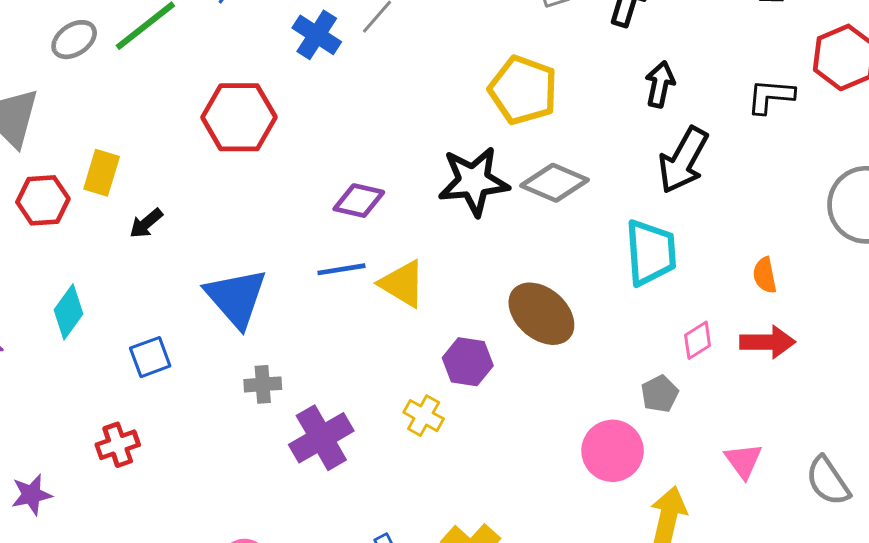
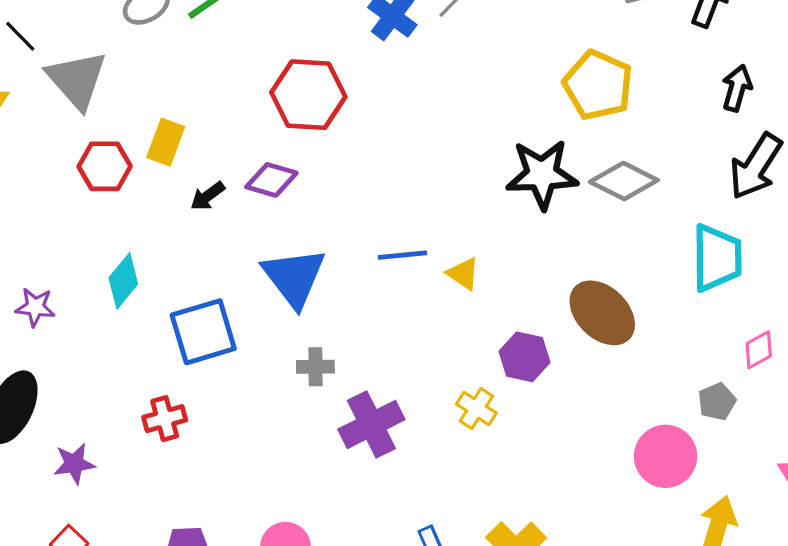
purple diamond: (359, 201) -> (271, 180), moved
yellow triangle: (402, 284) -> (463, 274), size x0.7
blue square: (150, 357) -> (203, 332), size x1.6

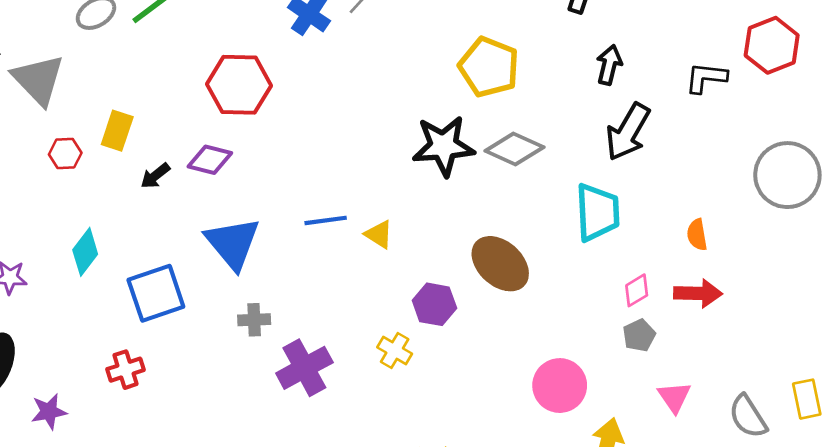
red hexagon: (105, 166) -> (65, 154), size x0.7
gray pentagon: (717, 402) -> (639, 335), moved

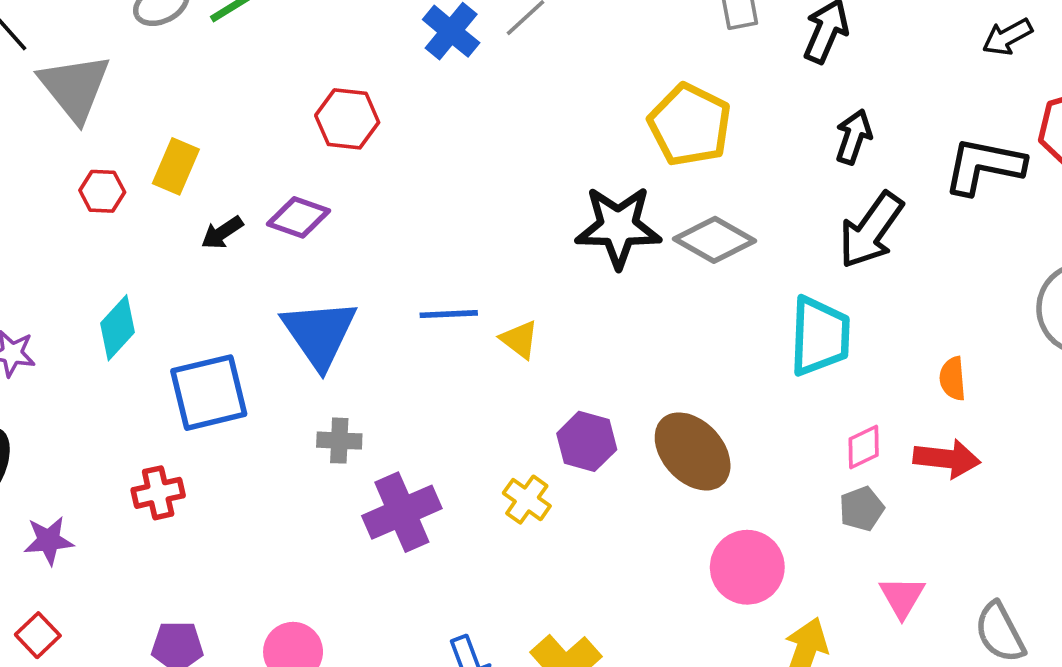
black L-shape: (706, 78) -> (984, 166), size x1.4
red hexagon: (239, 85) -> (347, 119), size x0.7
brown ellipse: (500, 264) -> (693, 451), moved

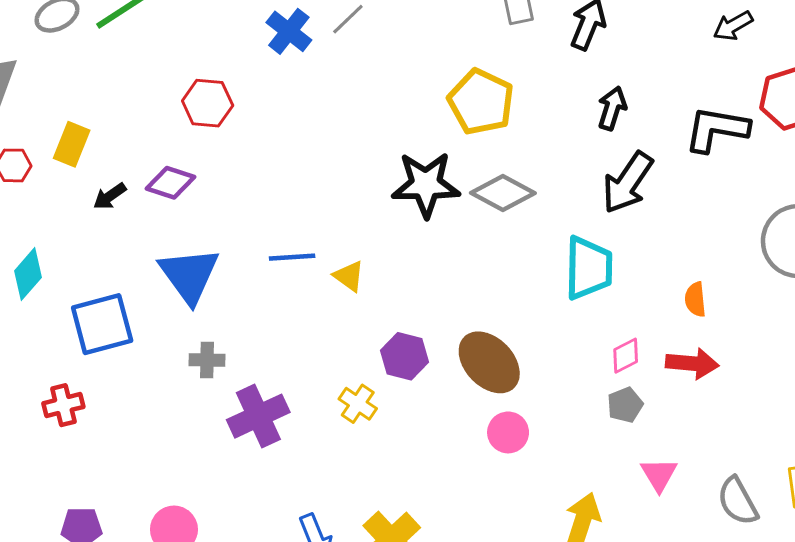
pink circle: (747, 567) -> (508, 432), moved, size x0.7

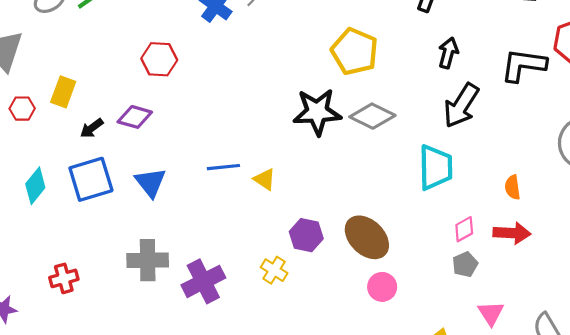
blue triangle: (189, 275) -> (150, 183), size x0.7
blue square: (102, 324) -> (91, 179), moved
gray cross: (207, 360) -> (148, 260), moved, size x1.6

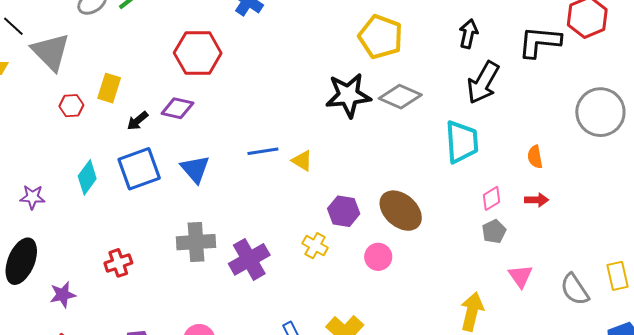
red hexagon: (159, 59) -> (198, 53), size x1.4
red arrow: (512, 233) -> (537, 200), size x0.7
pink circle: (382, 287) -> (378, 257), moved

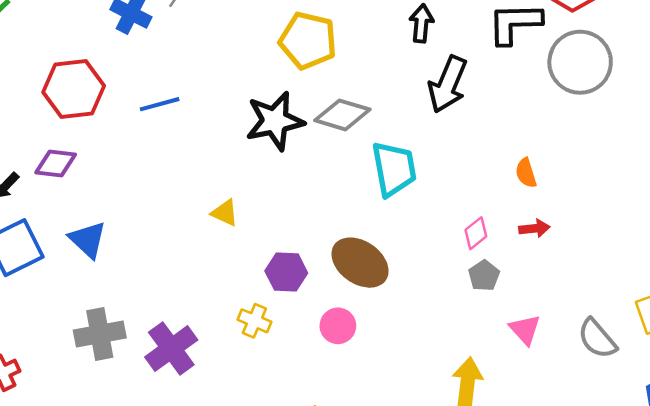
gray circle: (600, 112) -> (580, 62), moved
cyan trapezoid: (462, 142) -> (394, 169), moved
blue line: (263, 151) -> (160, 104), moved

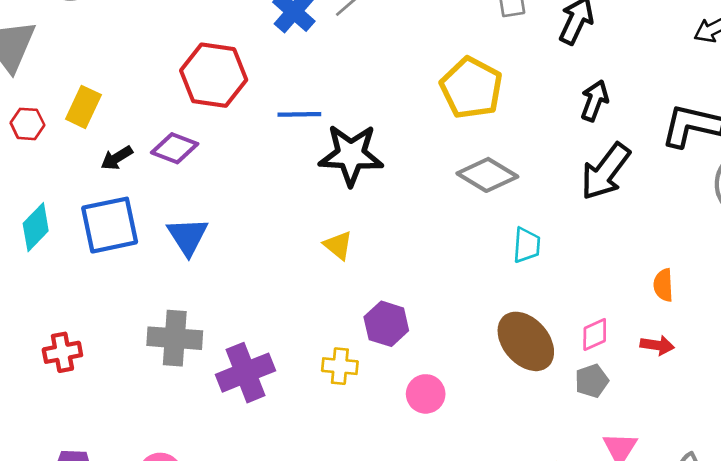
black star: (275, 121) -> (351, 155), moved
cyan trapezoid: (394, 169) -> (527, 245), size x0.6
brown ellipse: (360, 263) -> (526, 341), moved
yellow cross: (254, 321) -> (340, 366), turned -32

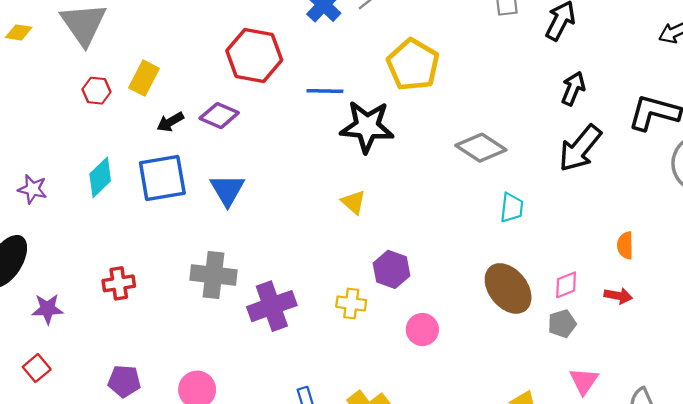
yellow pentagon: (471, 88) -> (413, 65), moved

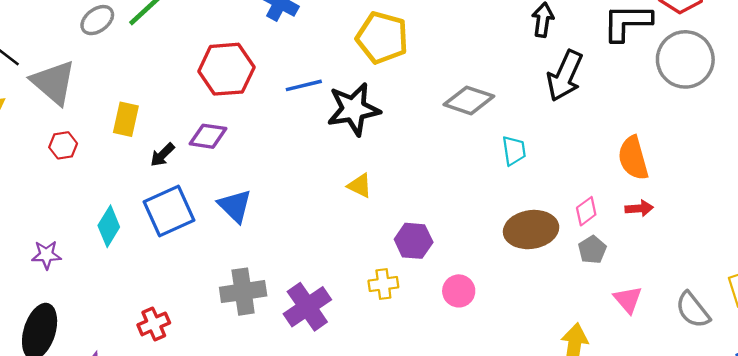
red hexagon: (96, 91) -> (63, 145), moved
orange semicircle: (625, 245) -> (633, 158), size x1.6
brown ellipse: (508, 288) -> (531, 230), turned -45

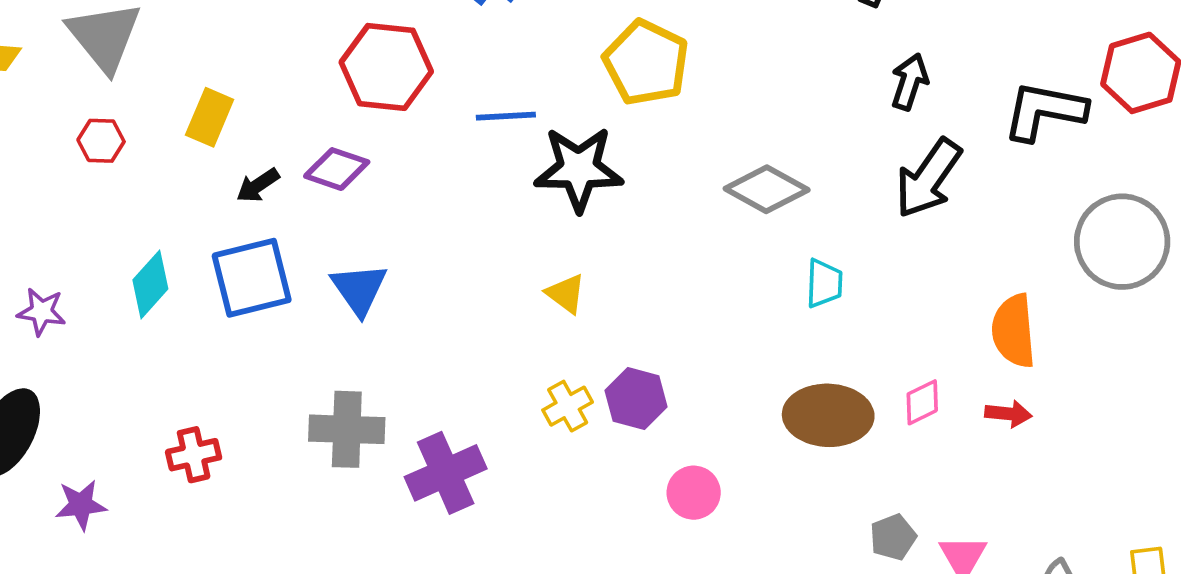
gray circle: (685, 59) -> (1122, 242), moved
gray pentagon: (592, 250) -> (893, 537), moved
yellow cross: (383, 284) -> (568, 406), moved, turned -32

